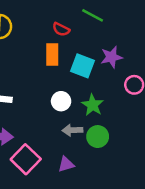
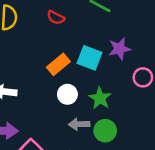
red semicircle: (61, 29) -> (56, 18), moved
orange rectangle: (52, 55) -> (58, 64), moved, turned 50

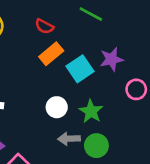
cyan square: (90, 58) -> (80, 69), turned 35
orange rectangle: (58, 64) -> (51, 54), moved

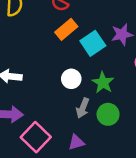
gray arrow: (69, 139) -> (83, 108), turned -66

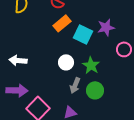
cyan square: (93, 43) -> (83, 34), turned -30

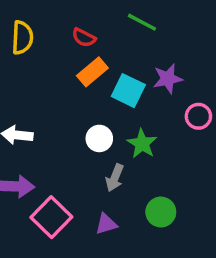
green circle: (95, 90) -> (161, 212), moved

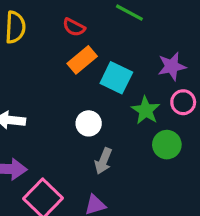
purple star: (168, 79) -> (172, 66), moved
green star: (142, 144) -> (146, 110), moved
green circle: (161, 212) -> (167, 145), moved

